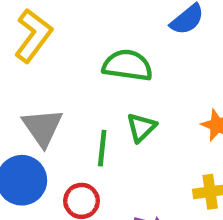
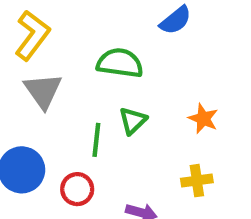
gray triangle: (42, 127) -> (43, 91), moved

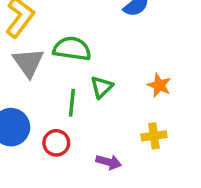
green semicircle: (120, 63) -> (72, 49), moved

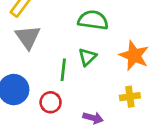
green semicircle: (72, 49) -> (93, 20), moved
orange star: (159, 85) -> (134, 56), size x1.5

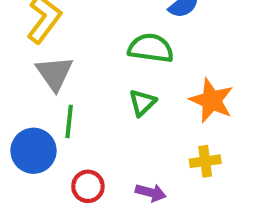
green line: (63, 70) -> (69, 121), moved
red circle: (51, 102) -> (88, 186), moved

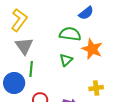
orange star: (211, 100) -> (92, 49), moved

